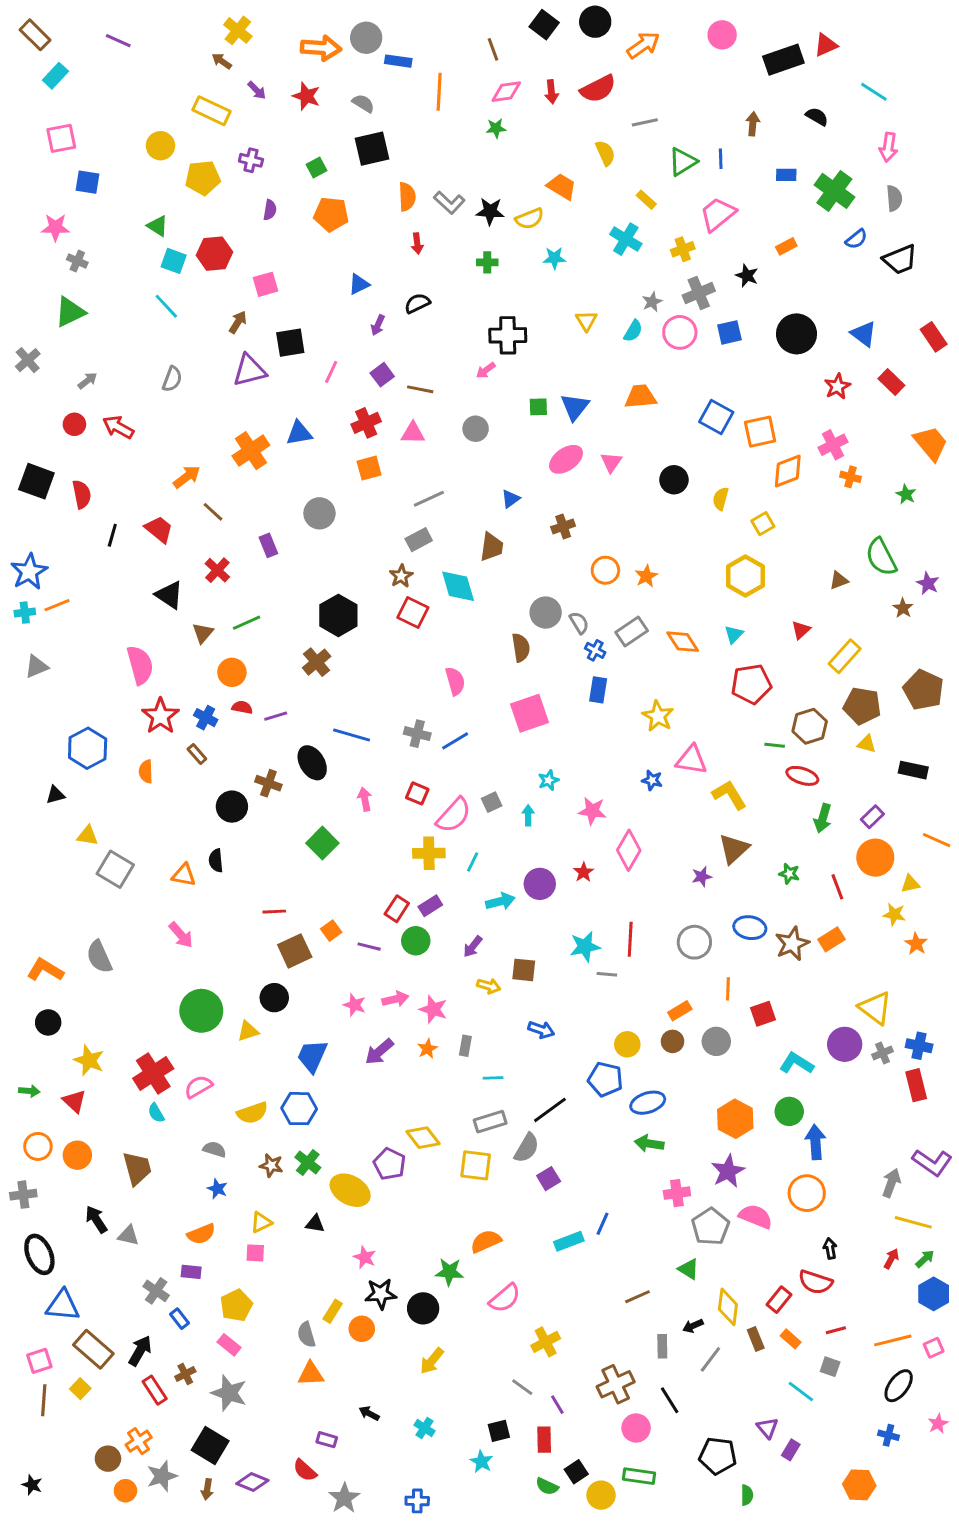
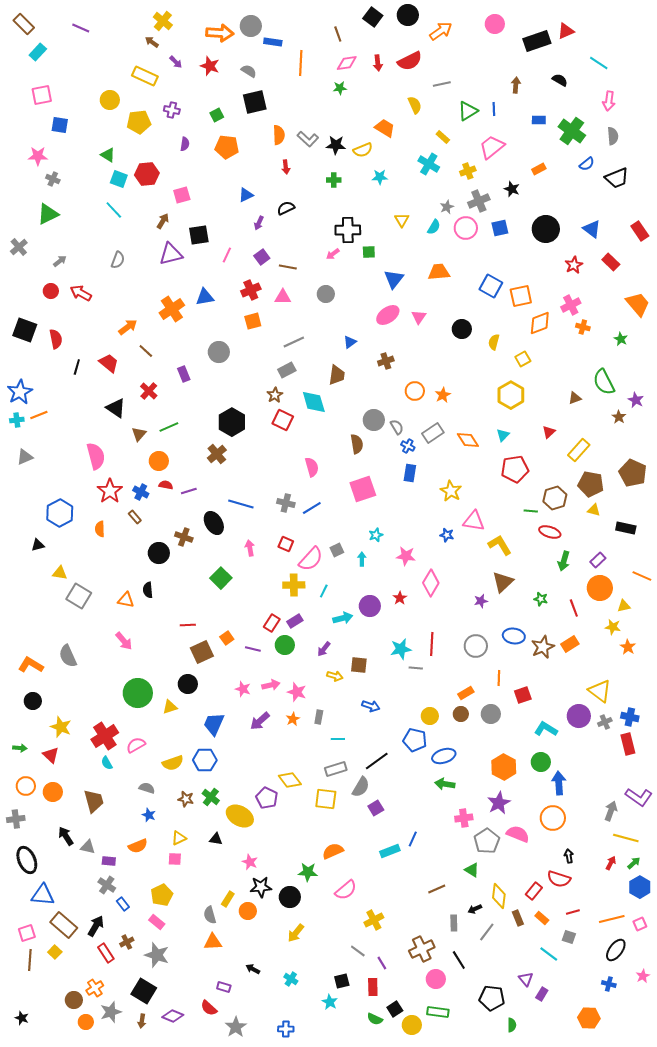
green square: (538, 407) -> (369, 252), moved
purple rectangle: (191, 1272) -> (109, 861), moved

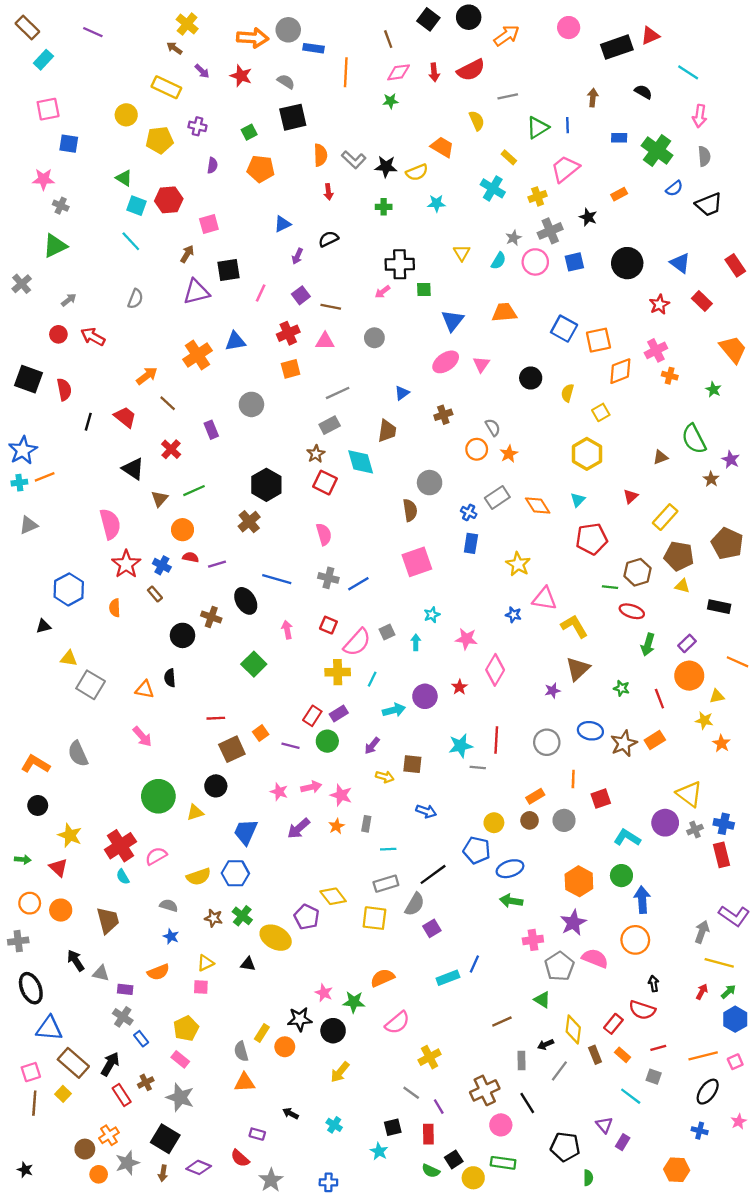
gray semicircle: (397, 427) -> (493, 427), moved
pink semicircle: (312, 467) -> (324, 534), moved
pink star: (250, 862) -> (324, 993), moved

